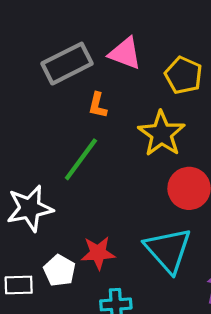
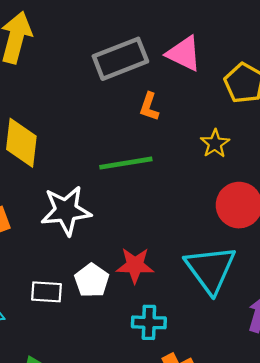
yellow star: (162, 134) -> (215, 144), size x0.6
green line: (81, 159) -> (126, 163), turned 39

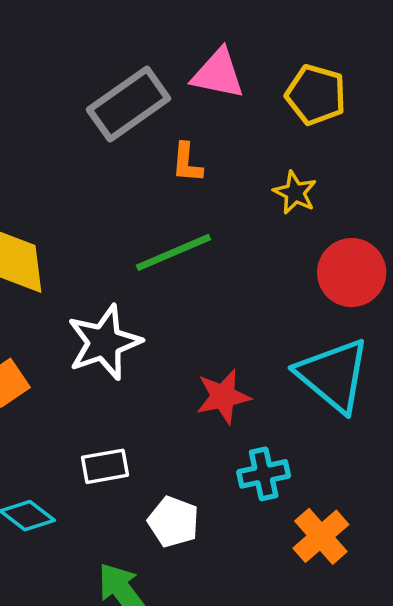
white pentagon: (92, 280) -> (173, 522), moved

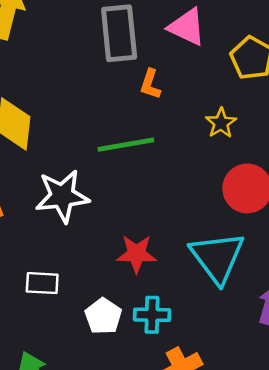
gray rectangle: (129, 104) -> (119, 33), turned -74
white pentagon: (173, 522) -> (103, 316), moved

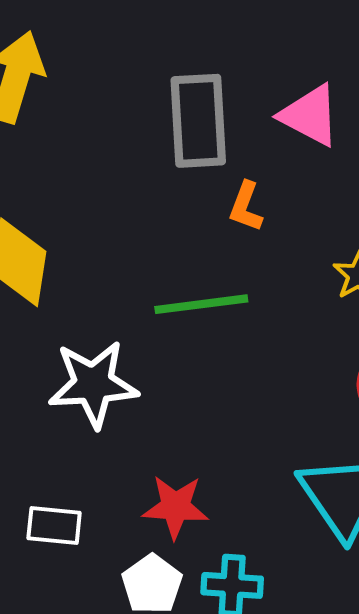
red star: (137, 254) -> (176, 507), moved

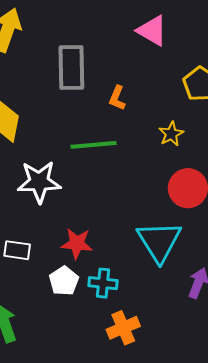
pink triangle: (310, 115) -> (152, 31), moved
gray rectangle: (198, 121) -> (71, 67), moved

